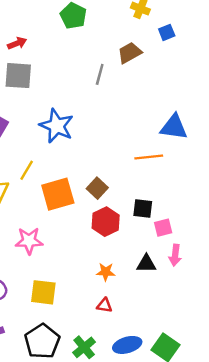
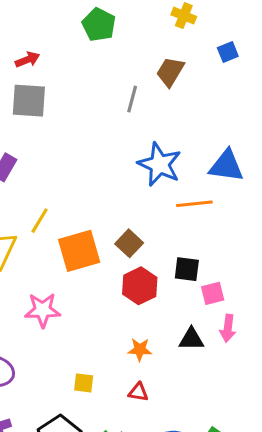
blue square: (167, 32) -> (228, 52), moved
brown trapezoid: (130, 53) -> (170, 72), turned -30
blue star: (57, 126) -> (159, 164), moved
yellow square: (43, 292) -> (84, 383), moved, size x0.6

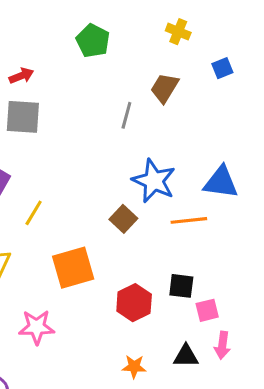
yellow line: (40, 221) -> (34, 213), moved
brown square: (129, 243) -> (123, 219), moved

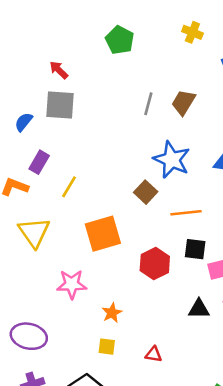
red arrow: (21, 76) -> (59, 70), turned -114
brown trapezoid: (165, 88) -> (183, 102), moved
orange line: (189, 220) -> (186, 213), moved
orange star: (134, 367) -> (112, 313), moved, turned -30

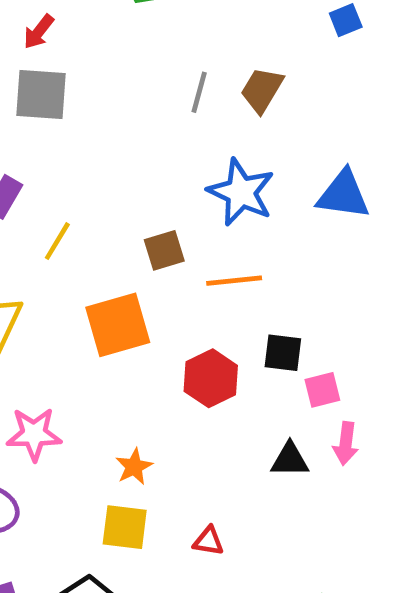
red arrow: (59, 70) -> (39, 32), turned -96
brown square: (146, 192) -> (164, 250), moved, turned 30
orange line: (186, 213) -> (234, 281), moved
pink star: (72, 284) -> (34, 434), moved
yellow square: (107, 347) -> (125, 527), size x1.5

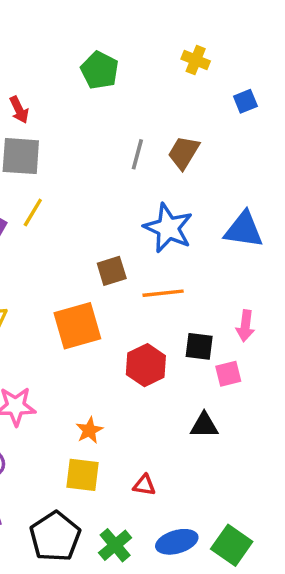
red arrow: (39, 32) -> (19, 110), turned -64
yellow line: (57, 241) -> (33, 213), moved
pink arrow: (346, 443) -> (245, 326), moved

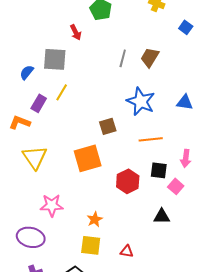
blue square: (245, 101) -> (186, 27), turned -32
red arrow: (19, 110) -> (76, 32), moved
blue triangle: (244, 230) -> (185, 102), size x0.7
orange line: (163, 293) -> (151, 139), moved
pink square: (228, 374) -> (176, 186), turned -35

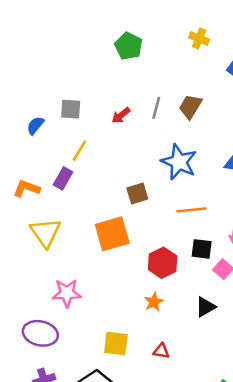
red arrow: (76, 32) -> (121, 115), moved, turned 77
gray square: (55, 59) -> (71, 109), size x0.7
purple rectangle: (39, 103) -> (63, 178), moved
black triangle: (162, 216) -> (205, 307), turned -30
orange star: (95, 219) -> (154, 302), moved

